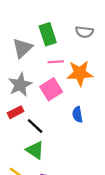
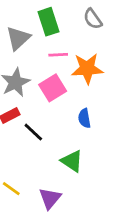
gray semicircle: (84, 32) -> (93, 19), turned 48
green triangle: (35, 150) -> (72, 161), moved

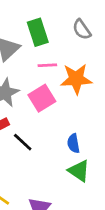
blue semicircle: (84, 118) -> (73, 143), moved
green triangle: (72, 161) -> (79, 171), moved

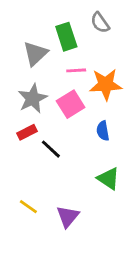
gray semicircle: (82, 29) -> (100, 23), moved
blue semicircle: (73, 143) -> (103, 131), moved

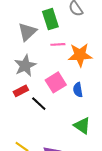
pink square: (71, 104) -> (56, 82), moved

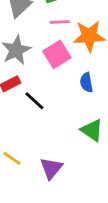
pink square: (56, 82) -> (57, 54), moved

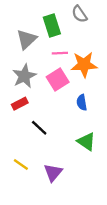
black line: (34, 101) -> (39, 128), moved

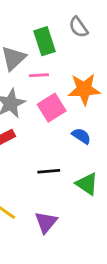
pink line: (60, 53) -> (39, 75), moved
blue semicircle: (82, 102) -> (81, 136), turned 133
black line: (39, 128) -> (49, 171), moved, turned -48

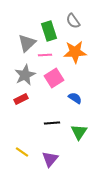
orange star: (84, 89) -> (75, 52), moved
green triangle: (87, 184) -> (79, 132), turned 30

